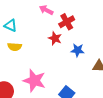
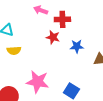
red cross: (67, 22) -> (62, 19), turned 35

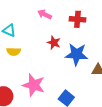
red cross: (62, 19) -> (77, 19), moved
blue star: (77, 46) -> (76, 54), size x1.6

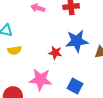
red star: (54, 43) -> (55, 53), moved

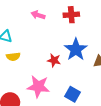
blue star: (77, 41) -> (76, 49), turned -30

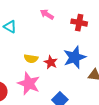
yellow semicircle: (13, 57) -> (31, 59), moved

